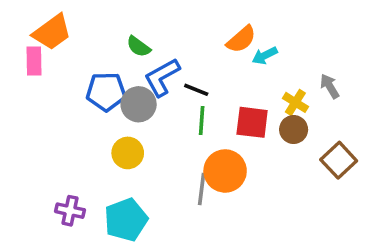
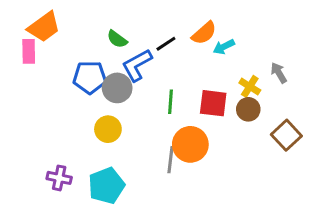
black line: (196, 90) -> (166, 44), moved, turned -55

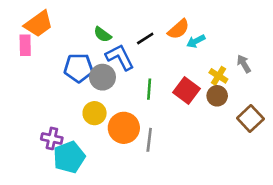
blue L-shape: (137, 65) -> (120, 57), turned 92
red square: (213, 103) -> (186, 91), turned 30
orange circle: (190, 144) -> (124, 128), moved
purple cross: (59, 178) -> (52, 138), moved
cyan pentagon: (106, 186) -> (69, 157), moved

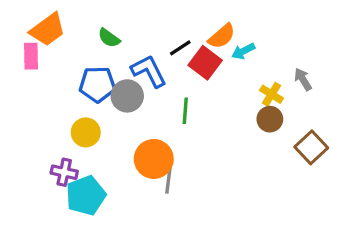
green semicircle: (103, 35) -> (109, 38), moved
red square: (186, 91) -> (205, 63), moved
yellow circle: (95, 113) -> (86, 132), moved
gray line: (149, 140) -> (169, 179), moved

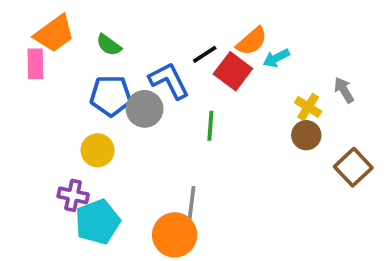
green semicircle: (109, 38) -> (109, 45), moved
orange circle: (154, 159) -> (175, 235), moved

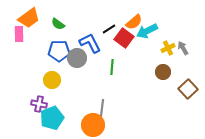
cyan arrow: (276, 58) -> (147, 31), size x1.5
yellow cross: (308, 107) -> (168, 48), moved, turned 32

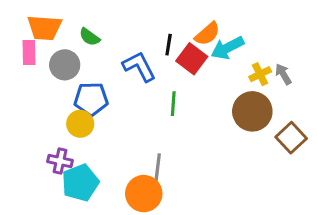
orange trapezoid: (29, 18) -> (45, 28), turned 40
black line: (109, 29) -> (169, 45), turned -48
blue pentagon: (59, 51) -> (91, 99), moved
gray circle: (77, 58) -> (65, 65), moved
brown circle: (163, 72) -> (252, 111), size x1.6

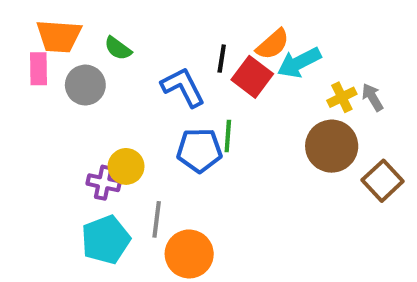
blue pentagon: (91, 99) -> (199, 150), moved
yellow circle: (80, 124) -> (126, 166), moved
purple cross: (60, 161) -> (104, 183), moved
gray line: (158, 167) -> (157, 219), moved

